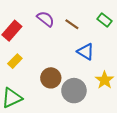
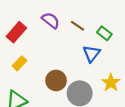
green rectangle: (105, 20) -> (104, 33), moved
blue triangle: (86, 52) -> (91, 54), turned 36

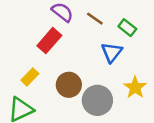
red rectangle: (16, 32) -> (49, 41), moved
yellow rectangle: (20, 63) -> (30, 77), moved

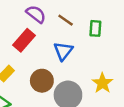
green rectangle: (127, 28) -> (95, 28), turned 56
blue triangle: (112, 52) -> (63, 51), moved

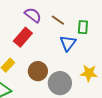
blue triangle: (63, 51) -> (68, 43), moved
yellow star: (102, 83) -> (89, 73), turned -30

